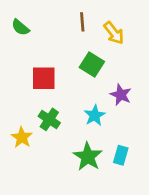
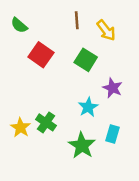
red square: (44, 78) -> (41, 55), moved, turned 35
green cross: (49, 119) -> (46, 122), moved
cyan rectangle: (121, 155) -> (112, 134), moved

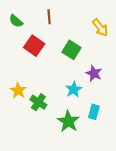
brown line: (77, 20) -> (49, 17), moved
yellow arrow: (106, 30) -> (100, 27), moved
yellow star: (20, 128) -> (18, 90), moved

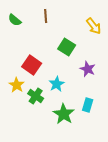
red square: (34, 46) -> (32, 65), moved
cyan star: (74, 89) -> (57, 84), moved

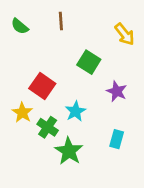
green star: (64, 114) -> (69, 151), moved

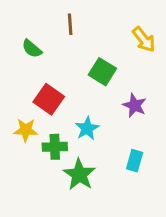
green semicircle: (20, 26) -> (32, 49), moved
yellow star: (22, 113) -> (26, 130), turned -30
green cross: (48, 127) -> (55, 147), turned -36

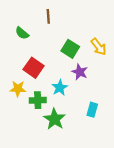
yellow arrow: (144, 39) -> (99, 47), moved
purple star: (135, 105) -> (80, 72), moved

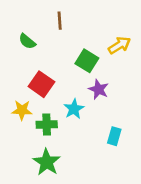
yellow arrow: (99, 47) -> (119, 45), moved, turned -84
green star: (55, 119) -> (47, 162), moved

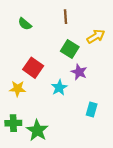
brown line: (60, 21) -> (66, 17), moved
green semicircle: (27, 41) -> (25, 24), moved
green cross: (47, 124) -> (13, 123), moved

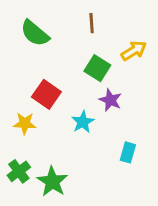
green semicircle: (25, 24) -> (35, 33), size x1.5
green cross: (13, 123) -> (19, 171), turned -35

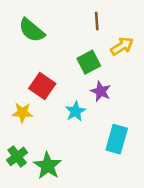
brown line: (92, 23) -> (97, 21), moved
green square: (97, 68) -> (89, 62), turned 30
cyan rectangle: (128, 152) -> (117, 139), size x1.5

